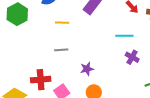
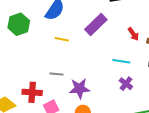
gray line: (61, 50) -> (56, 74), moved
purple star: (87, 69) -> (79, 89), size x1.5

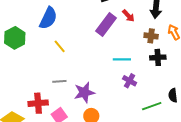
purple rectangle: (96, 24) -> (106, 25), moved
red arrow: (133, 34) -> (128, 16), moved
yellow line: (62, 39) -> (60, 46), turned 48

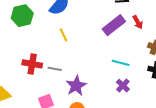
purple star: (84, 92) -> (76, 86), turned -30
red cross: (38, 103) -> (32, 64), moved

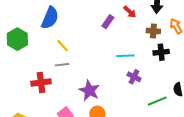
purple rectangle: (114, 25) -> (108, 22), size x0.6
gray line: (55, 69) -> (62, 65), moved

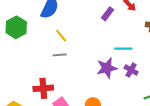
red cross: (41, 83) -> (43, 88), moved
purple star: (89, 91) -> (107, 68), moved, turned 30

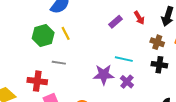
green hexagon: (16, 27) -> (43, 35), moved
gray line: (60, 55) -> (59, 63), moved

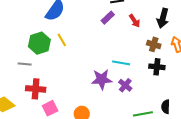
purple rectangle: (116, 22) -> (108, 18), moved
gray line: (59, 63) -> (25, 64), moved

